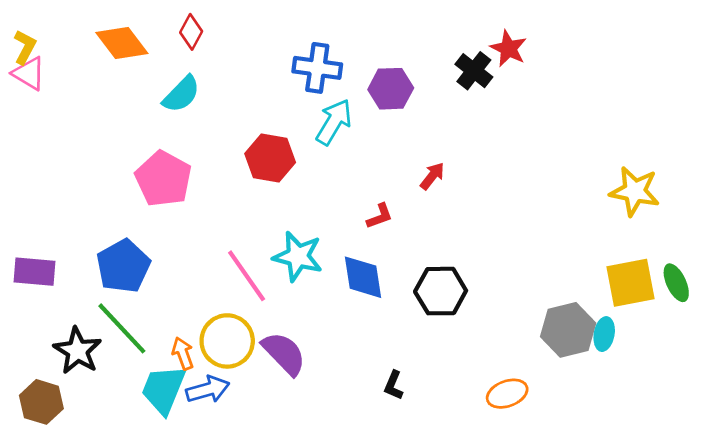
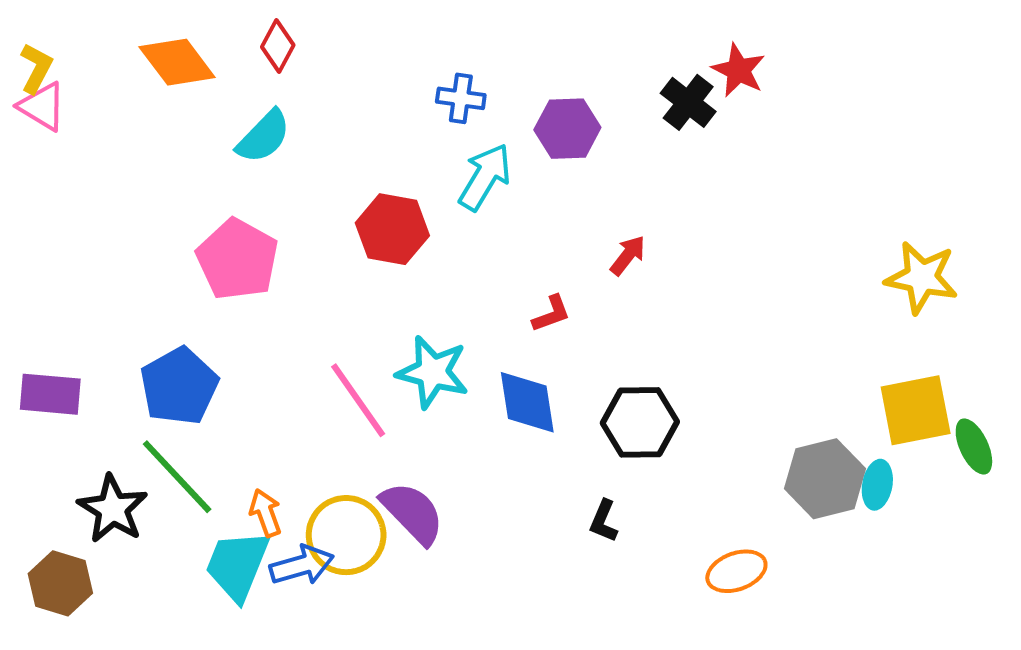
blue cross: (317, 68) -> (461, 98), size x0.7
green ellipse: (676, 283) -> (974, 447), moved
yellow circle: (227, 341) -> (346, 535), moved
black L-shape: (393, 385) -> (604, 521), moved

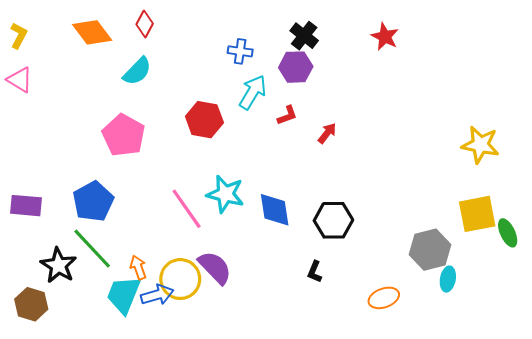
black cross: (688, 102) -> (304, 36), moved
pink triangle: (42, 106) -> (20, 80), moved
red L-shape: (551, 314) -> (287, 115), moved
cyan ellipse: (877, 485) -> (448, 279), moved

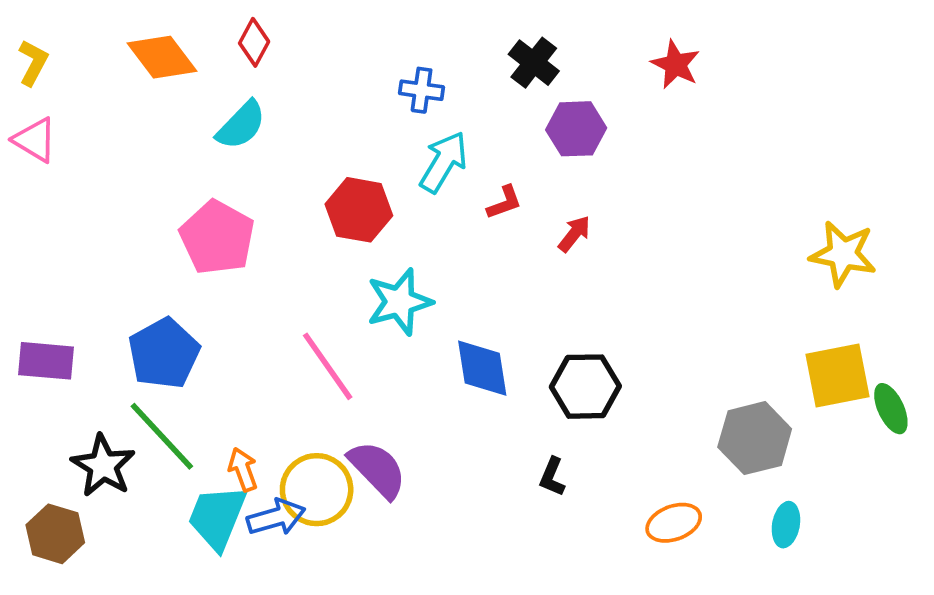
purple hexagon: (296, 67) -> (576, 129), moved
cyan star: (225, 194) -> (399, 302), moved, turned -30
cyan ellipse: (448, 279) -> (786, 525), moved

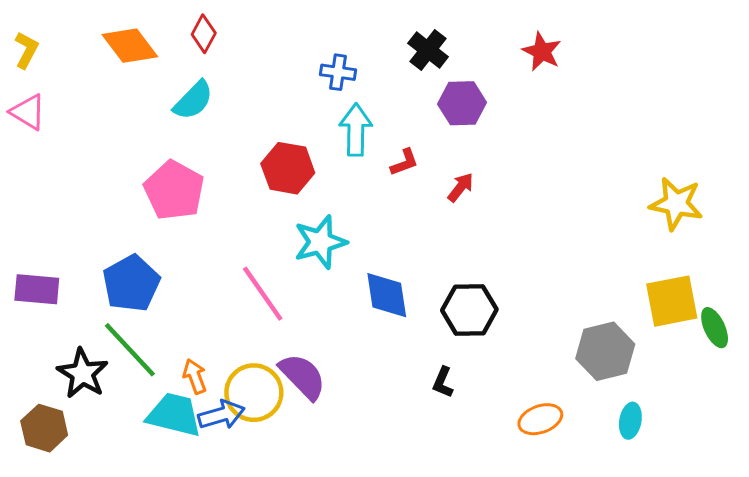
cyan arrow: (444, 162) -> (356, 130), turned -30
cyan trapezoid: (217, 517) -> (174, 415), turned 82

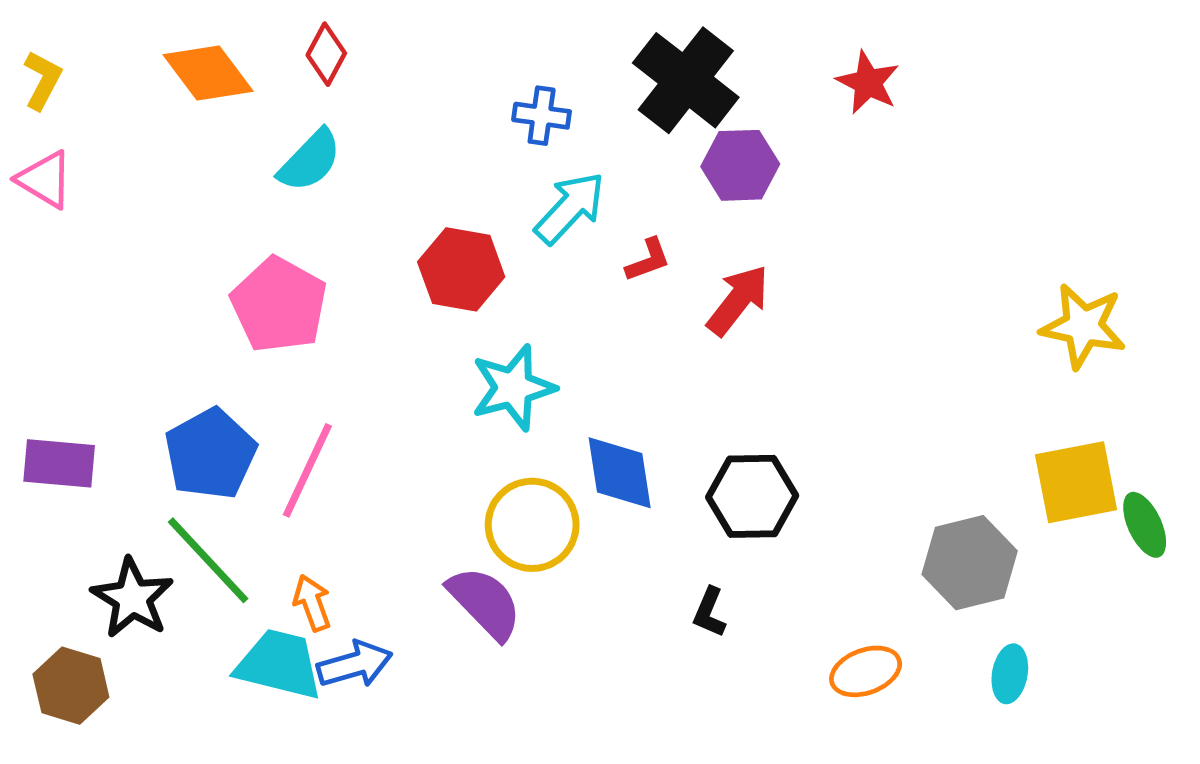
black cross: (428, 50) -> (686, 80), size x1.6
cyan arrow: (356, 130) -> (570, 208), turned 42
red arrow: (461, 187) -> (738, 300), size x1.5
pink line: (263, 294) -> (307, 470), moved, turned 60
yellow circle: (254, 393) -> (532, 525), moved

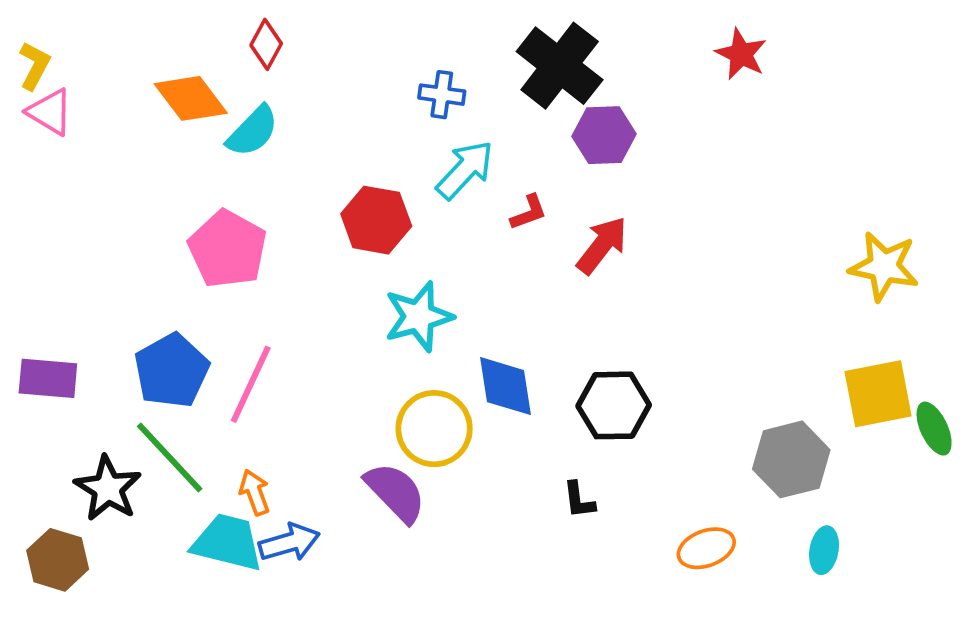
orange diamond: (208, 73) -> (191, 98), moved
red star: (868, 83) -> (741, 54), moved
pink triangle: (45, 180) -> (50, 112), moved
black L-shape: (709, 612) -> (579, 500), turned -30

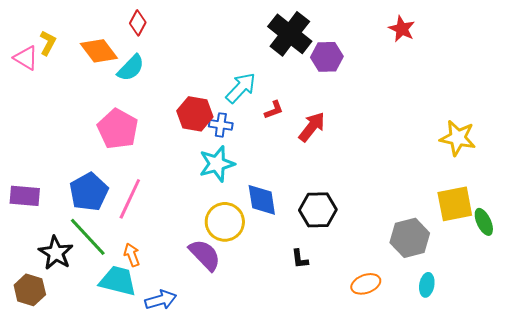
red star: (741, 54) -> (402, 29), moved
yellow L-shape: (34, 66) -> (48, 43), moved
blue cross: (442, 95) -> (221, 125), moved
purple hexagon: (604, 135) -> (327, 57), moved
blue arrow: (289, 542) -> (161, 300), moved

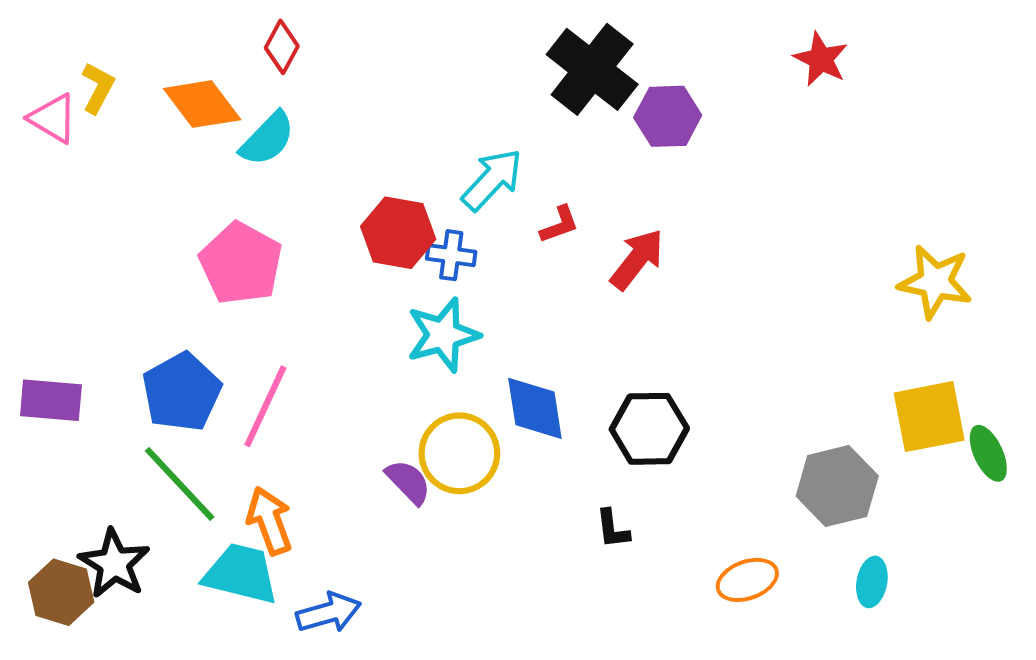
black star: (56, 253) -> (114, 564), moved
orange arrow: (132, 255) -> (269, 521), size x1.4
purple semicircle: (205, 255) -> (408, 482), moved, size x0.7

